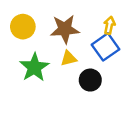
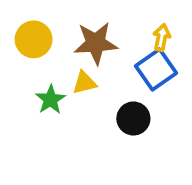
yellow triangle: (69, 58) -> (84, 83), moved
green star: (34, 67) -> (51, 100), size x0.7

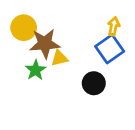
brown star: (96, 43) -> (45, 44), moved

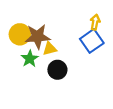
yellow circle: (24, 28) -> (20, 34), moved
black circle: (94, 83) -> (57, 70), moved

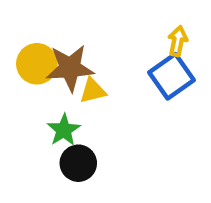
green star: (30, 59) -> (64, 130), moved
black circle: (57, 70) -> (78, 163), moved

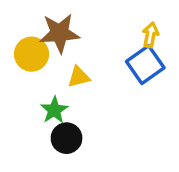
brown star: (70, 68) -> (60, 33), moved

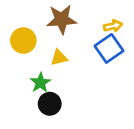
brown star: (60, 33) -> (62, 19), moved
yellow arrow: (151, 35) -> (113, 26), turned 66

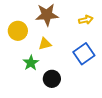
blue square: (109, 48) -> (84, 54), moved
black circle: (50, 104) -> (52, 79), moved

